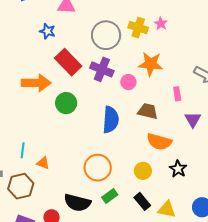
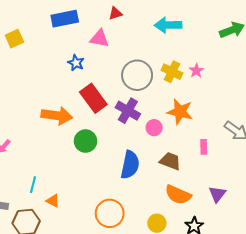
purple triangle: (193, 120) -> (217, 194), moved

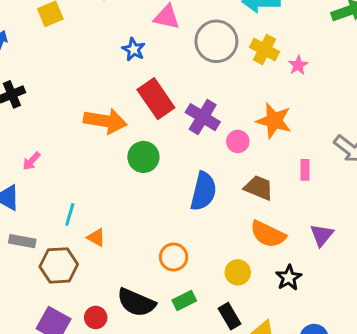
yellow cross: (172, 72) -> (265, 50), moved
gray circle: (137, 75) -> (216, 41), moved
orange circle: (110, 213) -> (174, 257), size x0.7

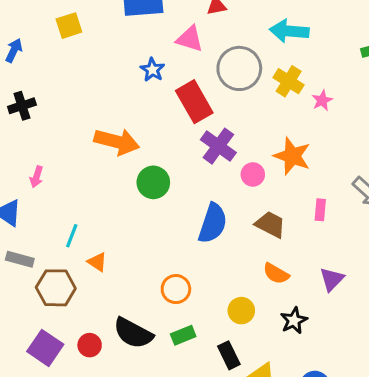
red rectangle: (156, 99) -> (194, 102), moved
pink arrow: (31, 161) -> (37, 177), turned -30
orange semicircle: (268, 234) -> (276, 274), size x0.7

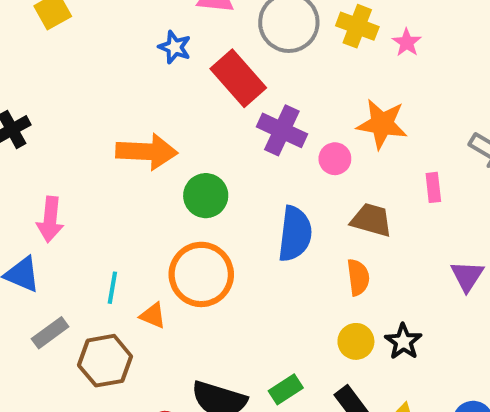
pink arrow: (37, 177) -> (50, 219), size x1.5
gray rectangle: (20, 259) -> (50, 333), turned -40
orange semicircle: (276, 274) -> (358, 277), moved, turned -116
orange circle: (176, 289) -> (201, 274), moved, size x1.6
black star: (294, 321) -> (403, 342), moved

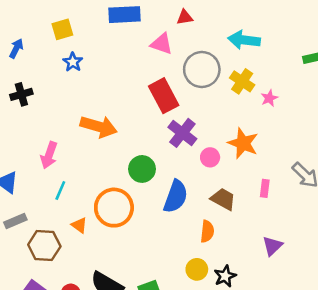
blue star: (175, 47) -> (73, 62), moved
green circle: (206, 196) -> (142, 169), moved
pink arrow: (50, 219) -> (49, 155), moved
cyan line: (112, 288) -> (60, 190), moved

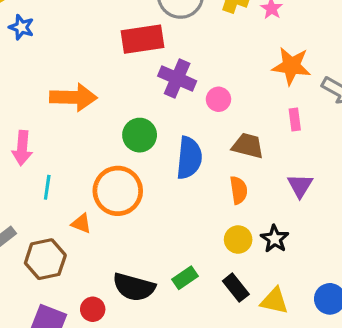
red rectangle: (164, 96) -> (143, 39), turned -56
orange star: (243, 143) -> (291, 66), moved
purple triangle: (272, 246) -> (300, 186), moved

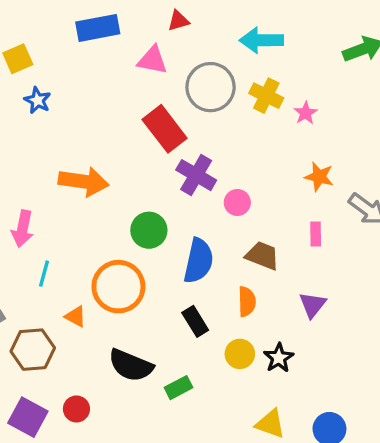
red rectangle: (143, 39) -> (165, 129), turned 54
orange star: (291, 66) -> (319, 177), size x0.7
black semicircle: (134, 287) -> (131, 365), moved
black rectangle: (236, 288) -> (195, 321), moved

